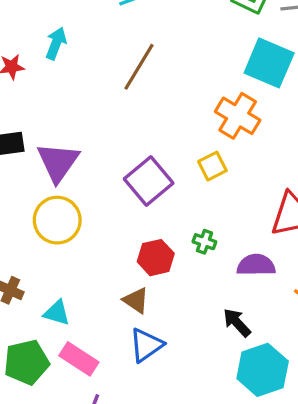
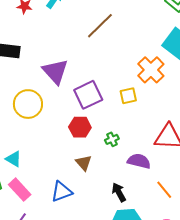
purple triangle: (58, 162) -> (55, 72), moved, turned -32
green cross: (204, 242) -> (112, 139), turned 32
red hexagon: (156, 258) -> (80, 127), moved
brown triangle: (136, 300) -> (84, 163), moved

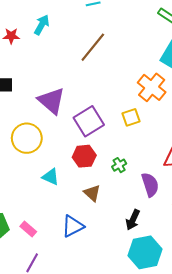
cyan triangle: (14, 159) -> (51, 177), moved
purple semicircle: (139, 161) -> (150, 185), turned 65
pink rectangle: (20, 190) -> (28, 229), size x0.7
black arrow: (119, 192) -> (133, 220), turned -120

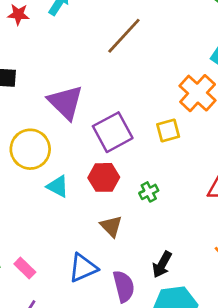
cyan triangle: (51, 177) -> (58, 186), moved
purple semicircle: (150, 185) -> (124, 286), moved

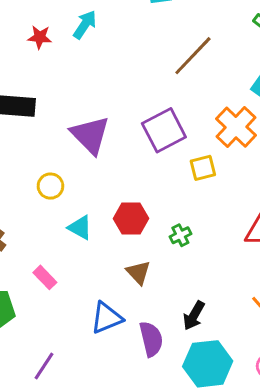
brown line: (124, 36) -> (193, 56), moved
purple square: (113, 132) -> (164, 130), moved
yellow circle: (30, 149) -> (50, 186), size x0.6
pink rectangle: (25, 268) -> (45, 277), moved

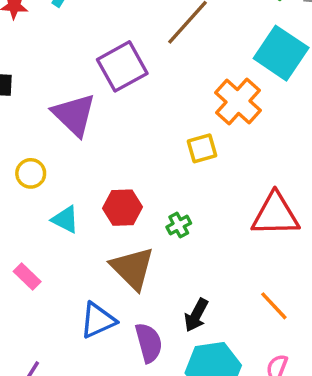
purple square: (164, 130) -> (122, 66), moved
brown triangle: (138, 272) -> (132, 268), size x1.6

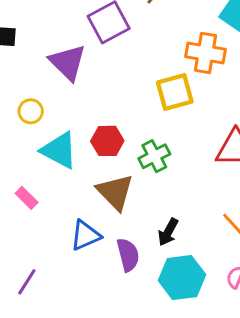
orange cross: (238, 101) -> (206, 53), turned -33
yellow square: (202, 148) -> (175, 92), size x1.5
cyan triangle: (65, 219) -> (59, 150), size x1.6
green cross: (179, 225) -> (154, 156), size x1.5

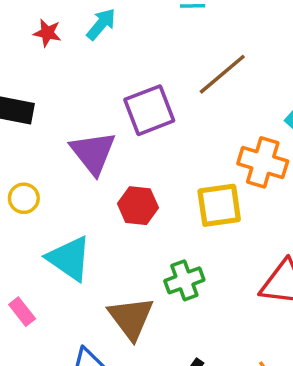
yellow circle: (31, 111) -> (24, 198), moved
red hexagon: (107, 141) -> (138, 206), moved

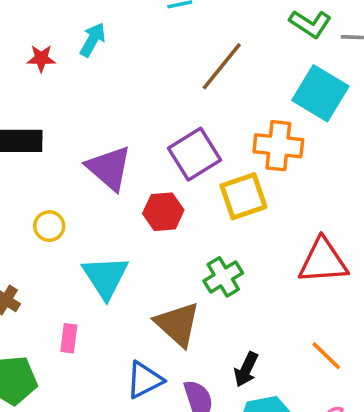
purple square: (149, 110) -> (195, 154), moved
cyan triangle: (69, 258) -> (105, 277), turned 33
pink rectangle: (22, 312) -> (69, 338), turned 56

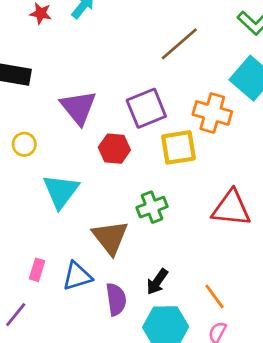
pink rectangle: (69, 338) -> (37, 270), moved
orange line: (326, 356) -> (214, 296), moved

